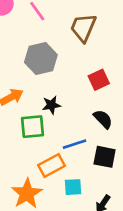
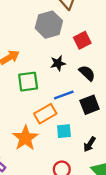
gray hexagon: (41, 59) -> (49, 25), moved
black star: (51, 105) -> (58, 63), moved
black square: (105, 157) -> (90, 105), turned -30

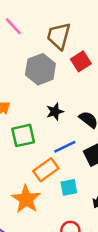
red square: (82, 40) -> (81, 61), moved

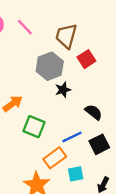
black star: (55, 112) -> (63, 90), moved
green square: (23, 135) -> (34, 127), turned 35

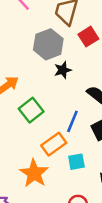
green square: (34, 127) -> (31, 110), turned 30
blue line: (72, 137) -> (72, 121), turned -42

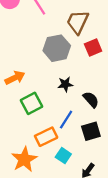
black star: (63, 70) -> (65, 84), moved
cyan square: (76, 162) -> (63, 156), turned 35

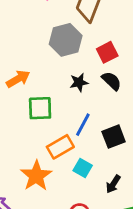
red square: (93, 47) -> (107, 52), moved
black semicircle: (91, 99) -> (112, 81), moved
green square: (31, 103) -> (40, 108), turned 30

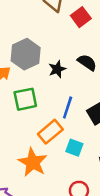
gray hexagon: (66, 40) -> (26, 54), moved
red square: (107, 52) -> (81, 17), moved

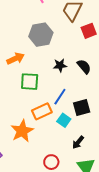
gray hexagon: (26, 54) -> (41, 35), moved
cyan square: (74, 148) -> (64, 120), moved

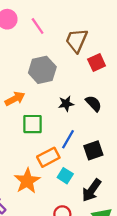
cyan square: (64, 120) -> (65, 176), moved
black arrow: (78, 142) -> (92, 190), size x1.5

